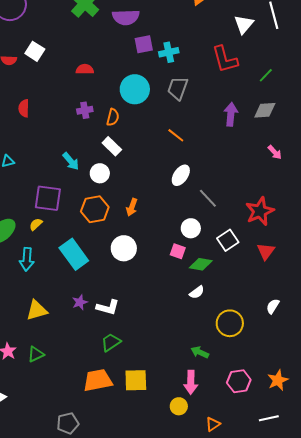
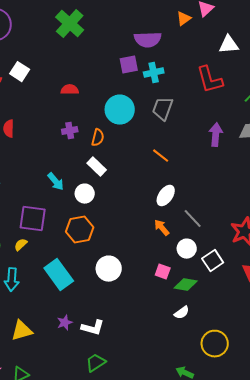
purple semicircle: (126, 17) -> (148, 40), moved
white triangle: (244, 24) -> (229, 45), turned 45
orange arrow: (132, 207) -> (162, 228), moved, turned 120
white circle: (191, 228) -> (187, 249), moved

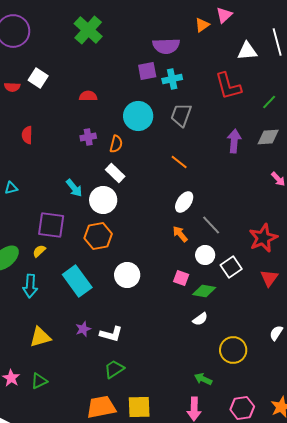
white circle: (85, 194) -> (103, 200), size x1.4

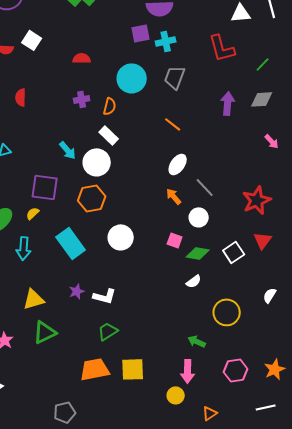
white square: (231, 267) -> (234, 252), moved
green triangle: (39, 381) -> (45, 332), moved, size x1.4

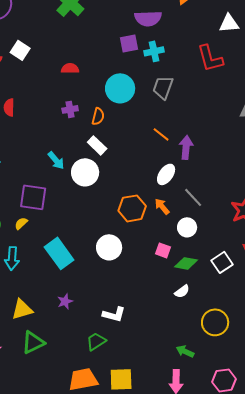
purple arrow: (228, 103) -> (186, 147), moved
orange hexagon: (92, 198) -> (132, 208), moved
white L-shape: (105, 296) -> (114, 314), moved

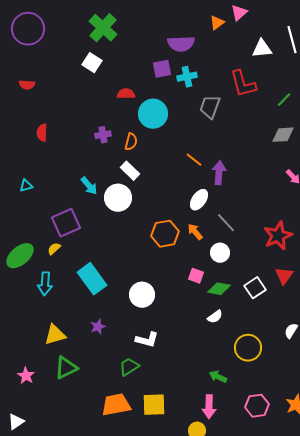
white square: (20, 50) -> (92, 63), moved
red semicircle: (70, 68) -> (126, 94), moved
gray trapezoid: (163, 87) -> (210, 107), moved
purple square: (33, 197) -> (66, 223), turned -32
white circle: (109, 247) -> (142, 295), moved

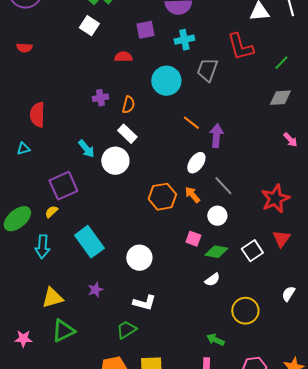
purple square: (162, 69) -> (145, 30), moved
cyan circle: (153, 114) -> (166, 81), moved
red semicircle: (42, 133) -> (37, 115), moved, size x1.4
pink star: (26, 376) -> (23, 339), turned -30

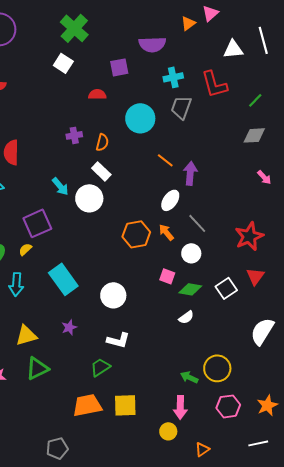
cyan cross: (184, 40) -> (173, 77), moved
white semicircle: (288, 294) -> (262, 331), size x1.8
yellow circle: (245, 311) -> (217, 368), moved

